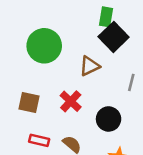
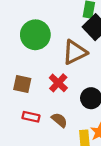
brown triangle: (90, 66) -> (75, 52), size x1.4

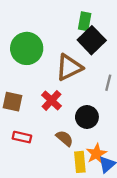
brown semicircle: (59, 120) -> (64, 138), moved

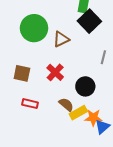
brown triangle: (69, 67) -> (61, 39), moved, size x0.7
orange star: (96, 154) -> (93, 118), turned 30
yellow rectangle: (80, 162) -> (78, 113), moved, turned 66

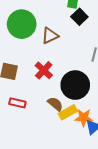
black square: (89, 21) -> (79, 17), size x0.7
black circle: (85, 86) -> (75, 85), size x1.4

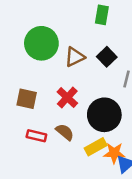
black square: (79, 17) -> (107, 57), moved
brown semicircle: (55, 104) -> (65, 132), moved

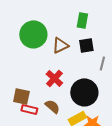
green rectangle: (102, 15) -> (82, 20), moved
black square: (107, 57) -> (86, 45), turned 35
brown square: (27, 99) -> (21, 96), moved

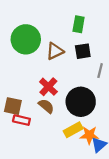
brown semicircle: (52, 106) -> (46, 106), moved

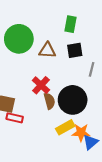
brown triangle: (55, 51) -> (47, 50), turned 30
brown semicircle: (46, 106) -> (49, 101), moved, turned 35

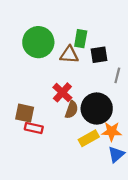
green rectangle: (70, 24) -> (81, 39), moved
brown semicircle: (49, 101) -> (72, 110), turned 35
orange star: (81, 133) -> (112, 131), moved

